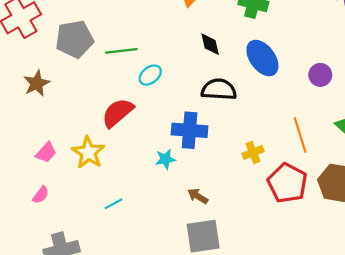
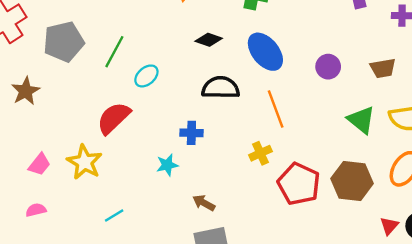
black diamond: (210, 44) -> (209, 40), turned -55
green line: (121, 51) -> (114, 52), turned -52
blue cross: (190, 130) -> (191, 133), size x0.6
orange line: (300, 135) -> (276, 109), moved
pink semicircle: (41, 195) -> (36, 210), turned -138

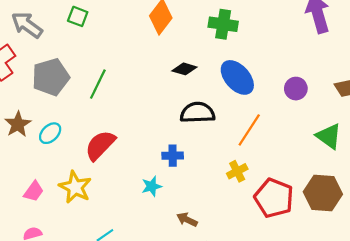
cyan ellipse: (146, 76) -> (50, 133), moved
orange line: (276, 109) -> (249, 130), turned 56

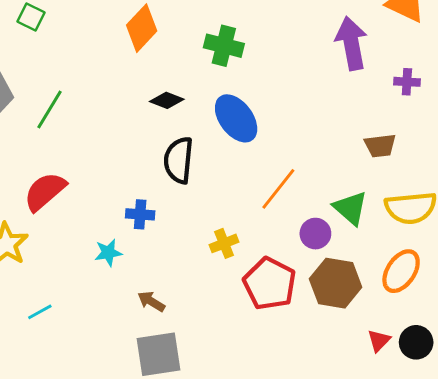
purple circle: (296, 89) -> (315, 234), moved
black semicircle: (197, 113) -> (179, 160), turned -88
orange line: (249, 130) -> (278, 189), moved

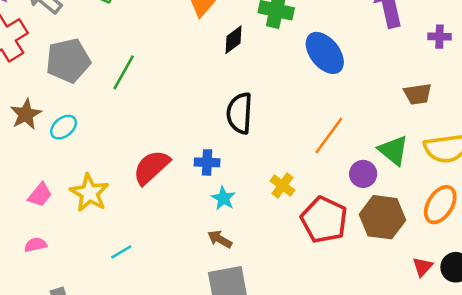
black diamond: (167, 100) -> (234, 40), moved, turned -56
blue ellipse: (236, 118) -> (325, 53), moved
red semicircle: (45, 191) -> (151, 167), moved
yellow cross: (224, 243) -> (282, 186), turned -30
cyan star: (108, 253) -> (223, 198), moved, turned -30

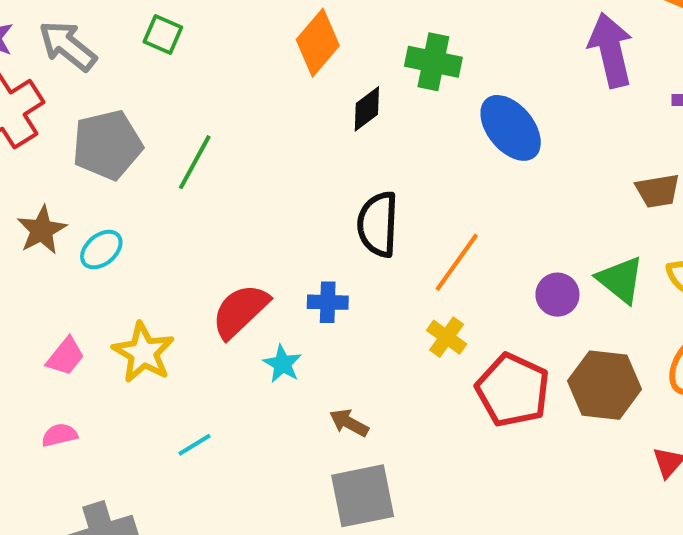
orange line: (329, 135) -> (457, 262), moved
purple circle: (363, 174) -> (557, 295), moved
cyan star: (223, 198) -> (282, 364), moved

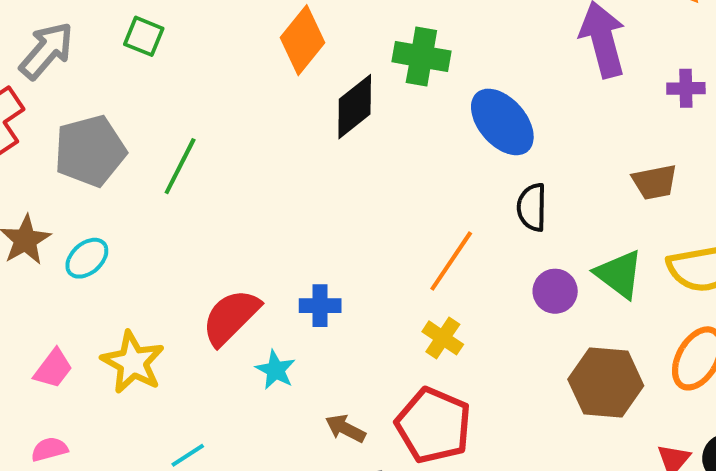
gray arrow: (68, 46) -> (47, 51), turned 94
black diamond: (367, 109) -> (355, 107), size x1.4
black semicircle: (378, 224) -> (532, 207), moved, size x0.7
red pentagon: (513, 390) -> (433, 425), moved

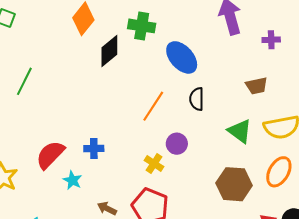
orange line: (451, 261) -> (153, 106), moved
purple circle: (555, 291) -> (177, 144), moved

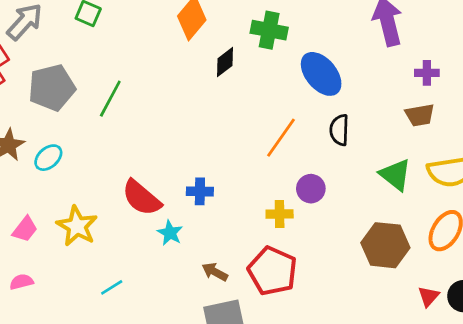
purple cross: (271, 40) -> (427, 73), moved
black diamond: (109, 51) -> (225, 62), size x0.7
red semicircle: (50, 155) -> (142, 198), turned -96
yellow cross: (154, 163) -> (280, 214), turned -36

